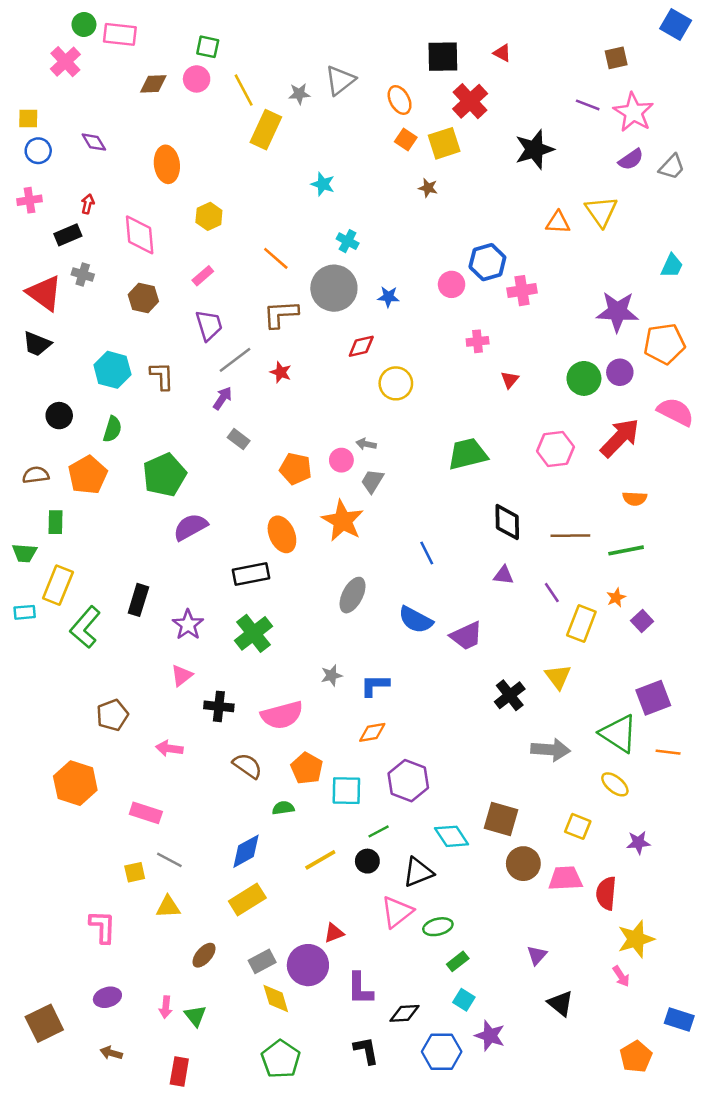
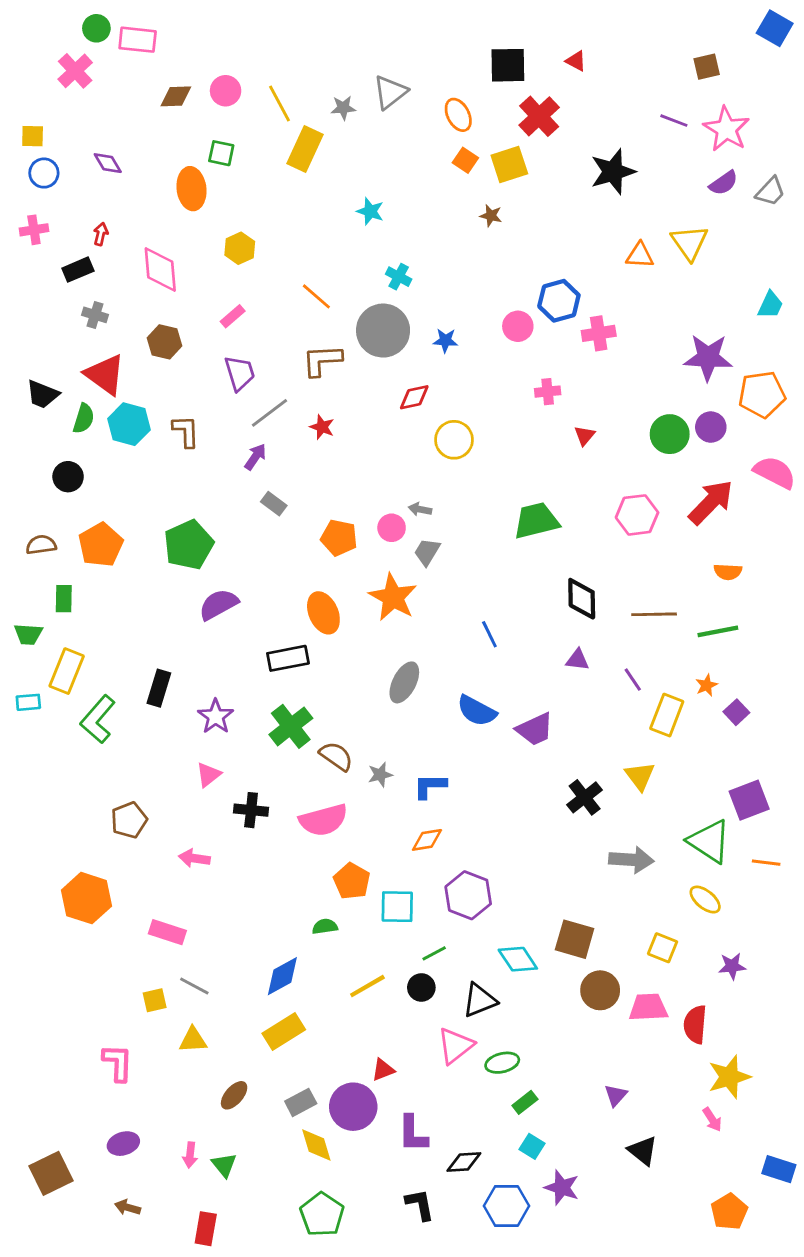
green square: (208, 47) -> (221, 153), moved
red triangle: (44, 293) -> (105, 375), moved
green semicircle: (112, 429) -> (84, 419), moved
brown semicircle: (247, 766) -> (336, 756), moved

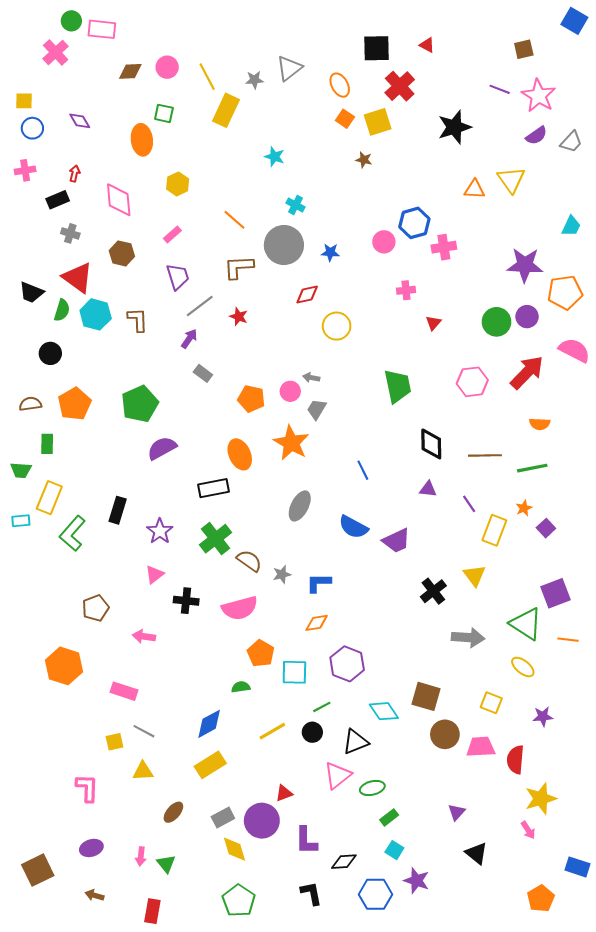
green trapezoid: (536, 521) -> (398, 386), turned 92

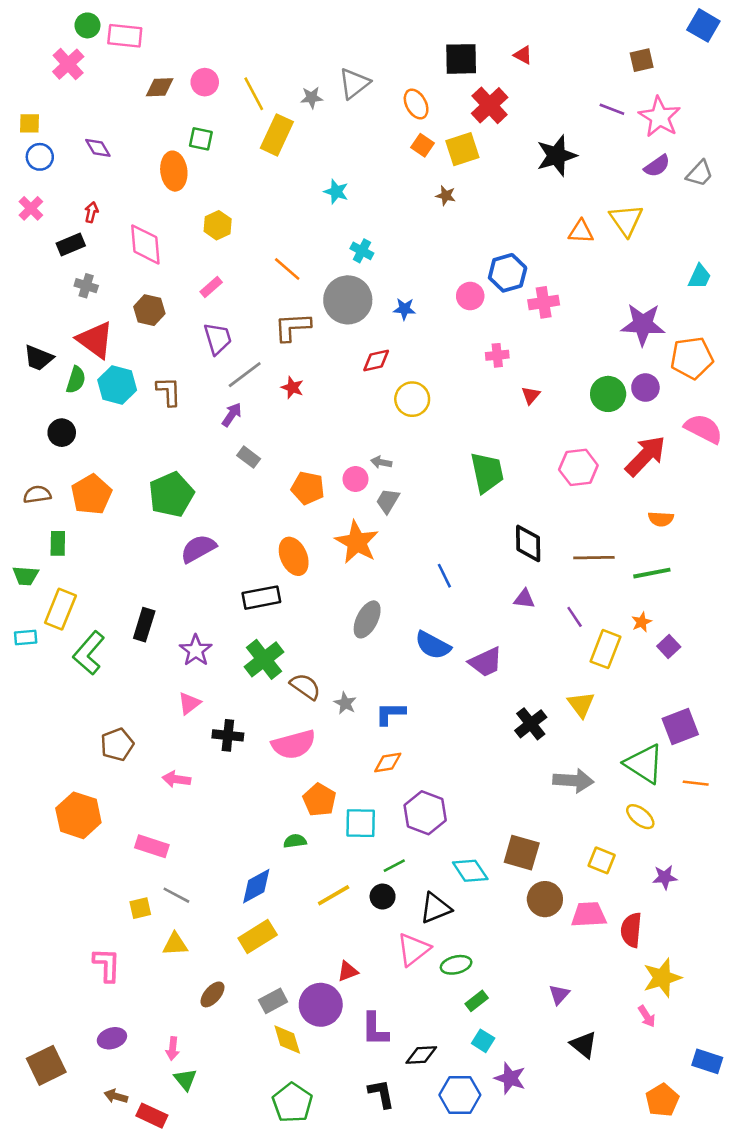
pink cross: (25, 170) -> (31, 208), turned -36
gray star: (282, 574) -> (345, 703), turned -30
green triangle: (166, 864) -> (185, 1079), moved
red rectangle: (152, 911) -> (152, 1116), moved, turned -75

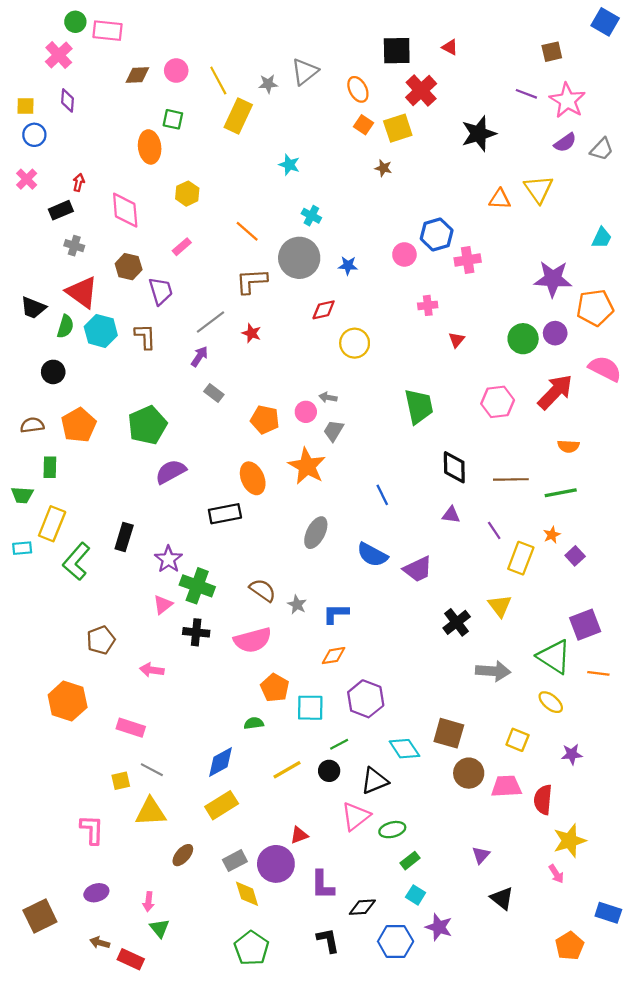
purple diamond: (98, 148) -> (68, 100), moved, turned 35
purple trapezoid: (218, 339) -> (161, 291), moved
green cross: (264, 659) -> (197, 586), moved, turned -32
yellow triangle: (175, 944) -> (151, 812), size x1.4

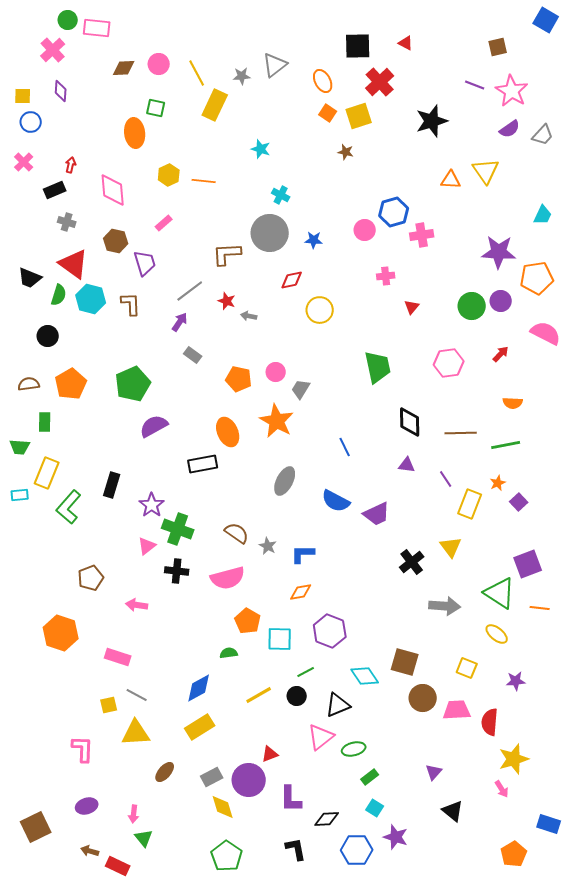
orange line: (247, 231) -> (204, 181), moved, turned -35
red arrow: (555, 392) -> (501, 354), size x0.5
gray arrow: (328, 397) -> (249, 316), moved

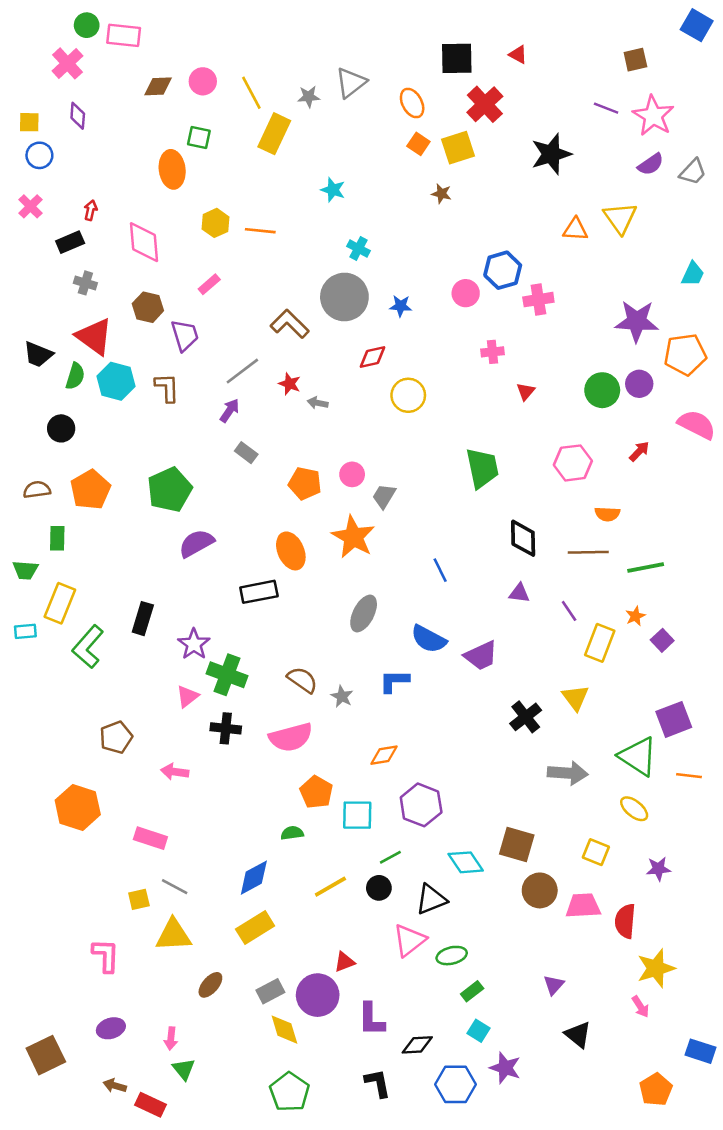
brown L-shape: (227, 254) -> (290, 324), turned 48
orange semicircle: (513, 403) -> (607, 514), moved
blue L-shape: (303, 554) -> (394, 681), moved

